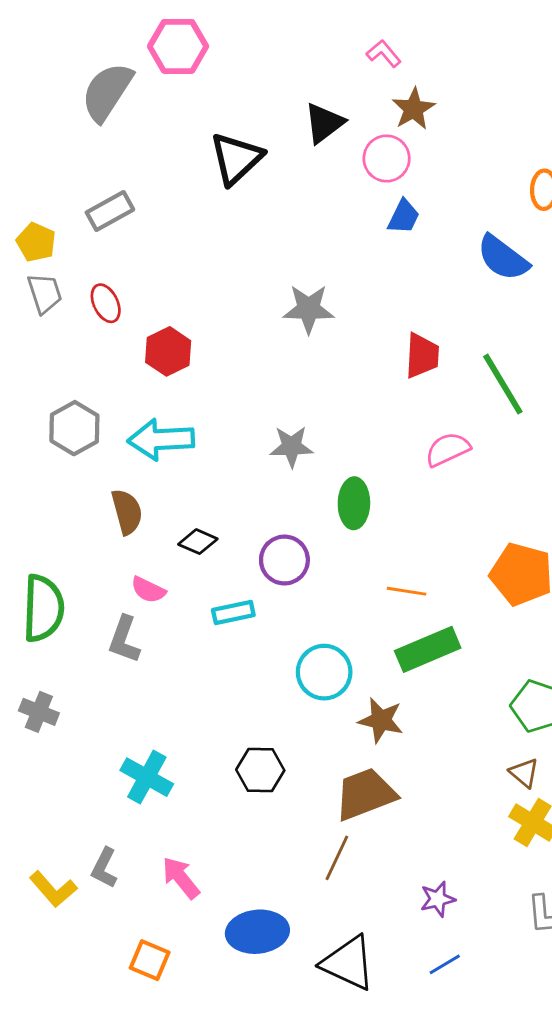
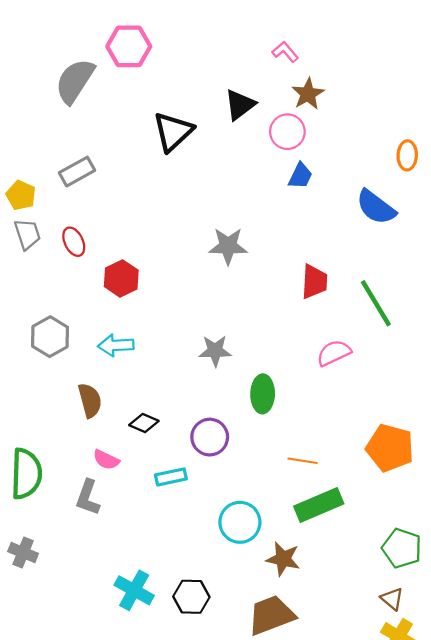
cyan arrow: (161, 439) -> (116, 345), size x0.7
cyan cross: (147, 777) -> (134, 590), moved

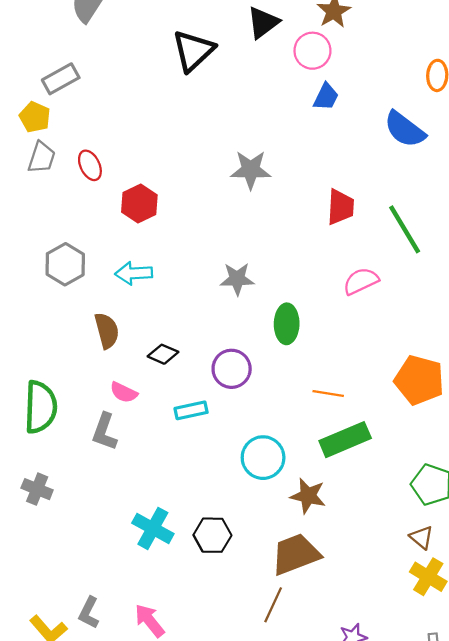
gray rectangle: (77, 172) -> (61, 79), moved
gray trapezoid: (27, 234) -> (42, 157), turned 36

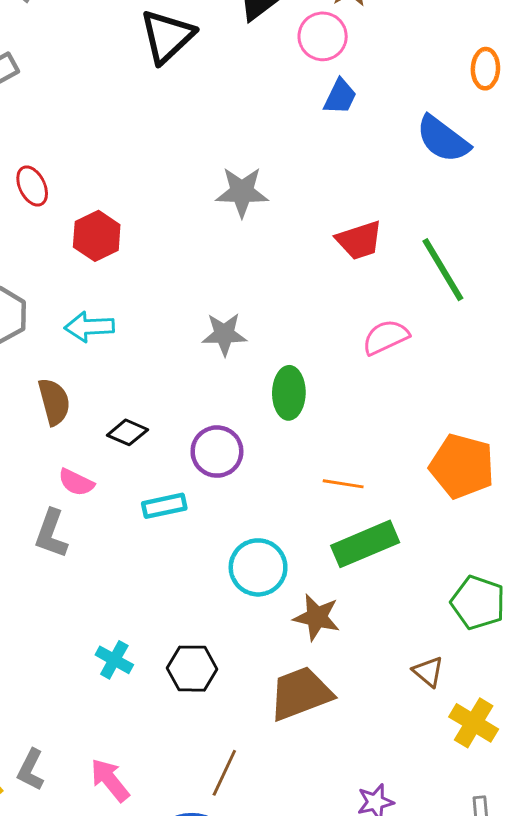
red trapezoid: (341, 207) -> (359, 240), turned 69
cyan cross: (153, 528) -> (114, 660), size x0.7
brown triangle: (422, 537) -> (428, 672), moved
brown line: (273, 605) -> (224, 773), moved

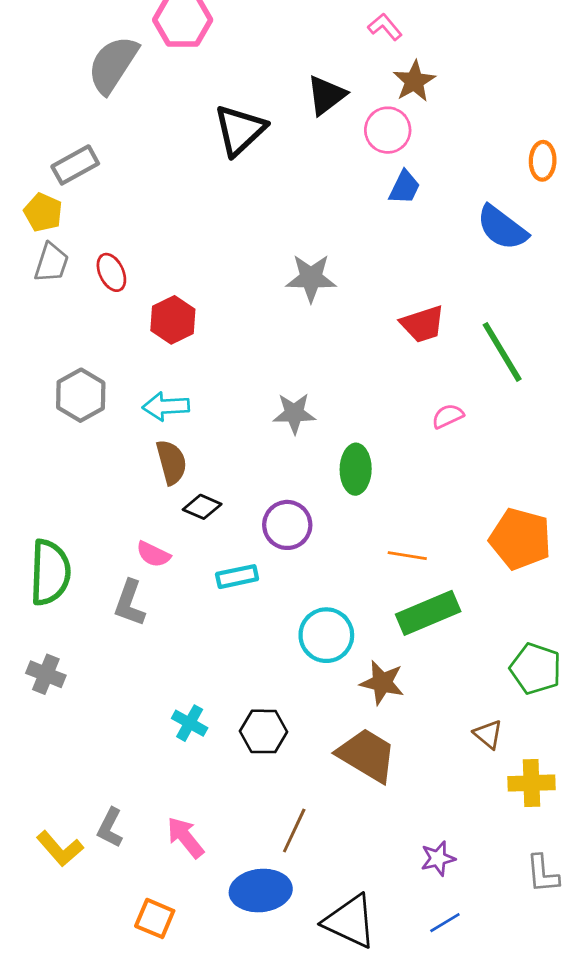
pink semicircle: (386, 337) -> (448, 416), size x0.7
brown semicircle: (54, 402) -> (171, 462), moved
brown trapezoid: (301, 694) -> (367, 755), turned 52
yellow cross: (474, 723) -> (531, 783), turned -33

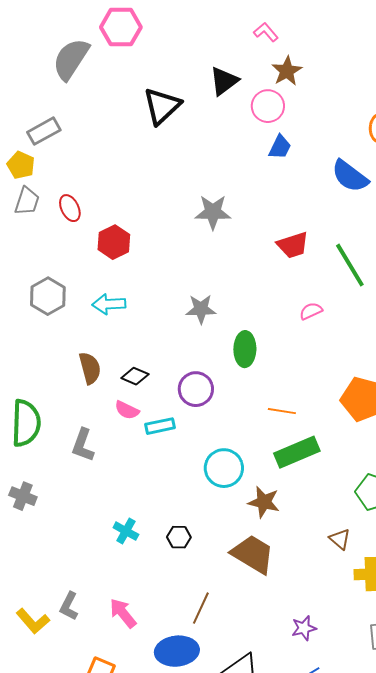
brown semicircle: (171, 462) -> (90, 368), moved
pink semicircle: (153, 554) -> (127, 410), moved
black hexagon: (264, 731) -> (179, 537), size x0.7

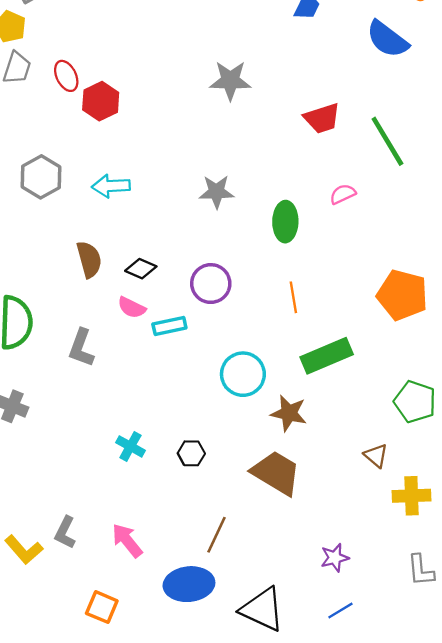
red hexagon: (114, 242) -> (101, 101), moved
green ellipse: (245, 349) -> (285, 222), moved
orange line: (282, 411) -> (293, 297), moved, turned 72

